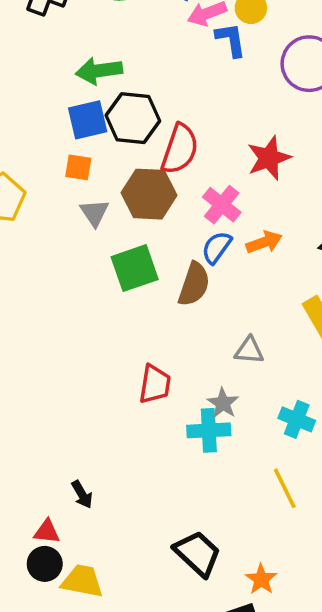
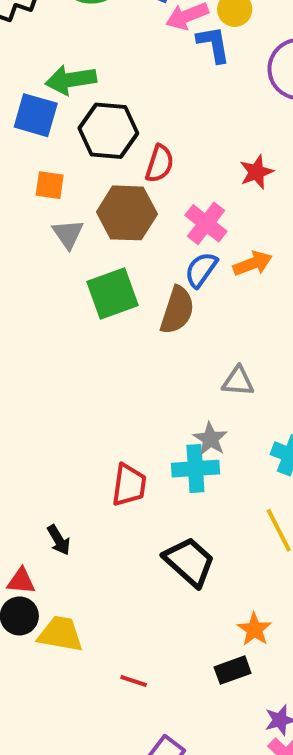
blue square: (88, 120) -> (36, 115), moved, turned 30
red semicircle: (180, 149) -> (160, 164), size x0.7
red star: (269, 158) -> (256, 172), size x0.7
red trapezoid: (155, 384) -> (129, 485), moved
black trapezoid: (198, 554) -> (189, 562), moved

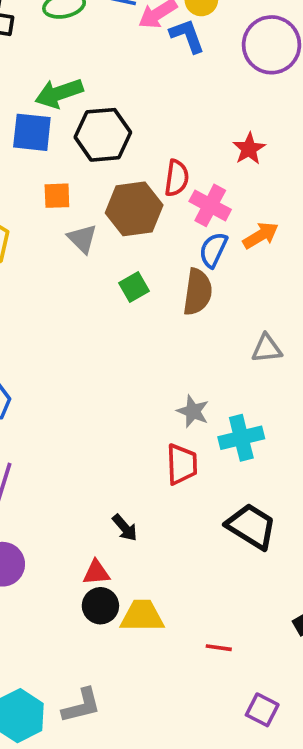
red semicircle: (160, 164) -> (177, 178), moved
green square: (112, 293) -> (134, 287), size x0.6
gray star: (210, 439) -> (193, 411), moved

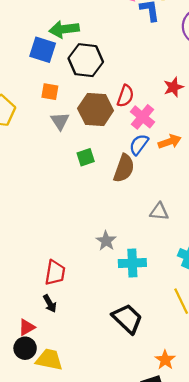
red trapezoid: (182, 464) -> (55, 273), moved
red triangle: (96, 573) -> (27, 327), turned -36

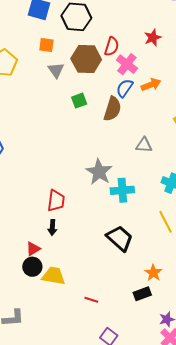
gray star: (106, 241) -> (99, 172), size x1.5
black arrow: (50, 303) -> (52, 228), turned 35

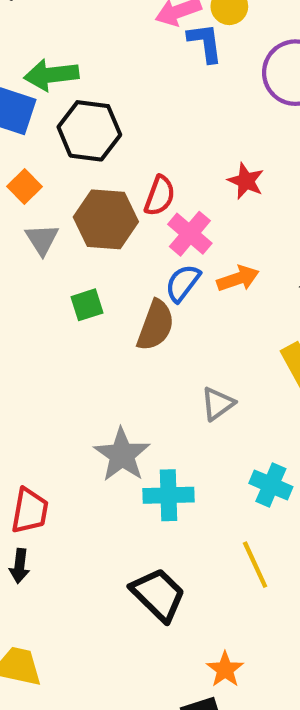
red star: (153, 38) -> (246, 181), turned -30
orange square: (46, 45) -> (25, 186), turned 35
gray triangle: (144, 145) -> (218, 404), turned -42

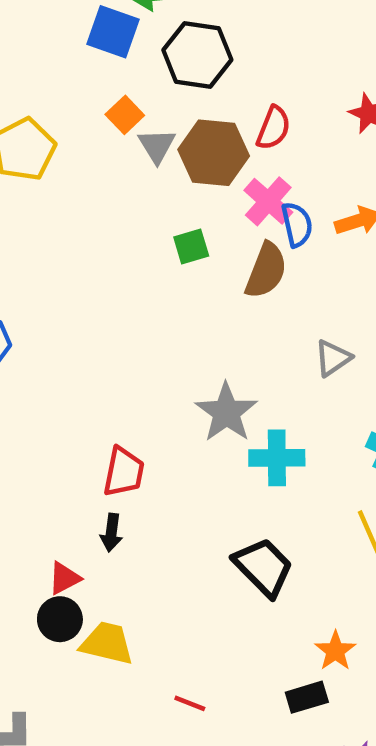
pink cross: (190, 234) -> (268, 201), moved
gray triangle: (42, 239) -> (157, 146), moved
blue semicircle: (183, 283) -> (297, 225), turned 129

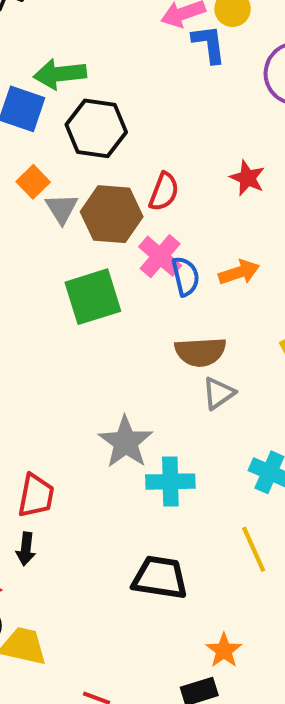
green square: (191, 247) -> (93, 297), size x1.8
brown semicircle: (266, 271) -> (200, 352), moved, turned 66
black trapezoid: (263, 567) -> (160, 578), turned -36

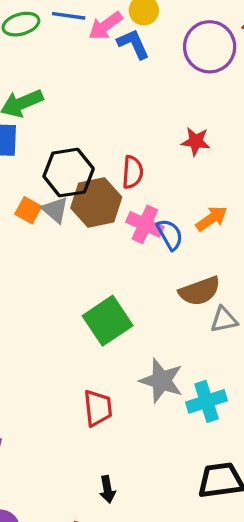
black hexagon: (96, 128) -> (69, 173), moved
orange square: (33, 182) -> (28, 210), moved
green square: (93, 297) -> (108, 321), moved
gray triangle: (218, 393) -> (224, 320), turned 40
red trapezoid: (36, 496) -> (98, 408), moved

